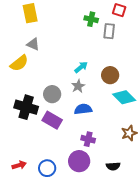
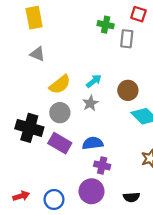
yellow semicircle: (19, 63) -> (60, 84), moved
blue semicircle: (83, 109) -> (93, 143), moved

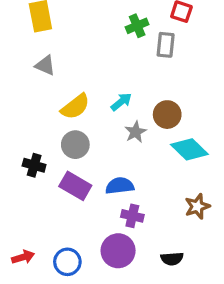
green cross: (106, 25) -> (137, 26), turned -35
gray star: (90, 103) -> (136, 132), moved
black cross: (29, 128) -> (34, 165), size x0.6

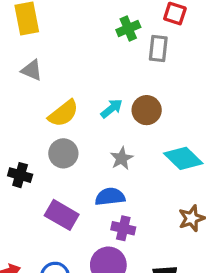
brown circle: (167, 115) -> (147, 110), moved
gray star: (136, 132) -> (122, 158), moved
purple rectangle: (75, 186) -> (62, 215), moved

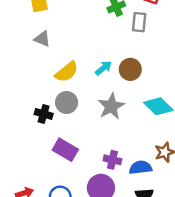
gray star: (122, 158) -> (111, 106), size x1.5
black cross: (20, 175) -> (44, 114), moved
blue semicircle: (110, 197) -> (140, 167), moved

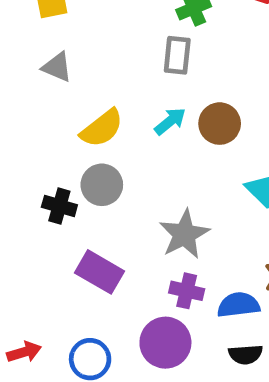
gray rectangle: (139, 22) -> (177, 55), moved
gray star: (111, 106) -> (184, 234), moved

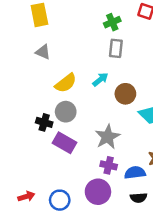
gray rectangle: (177, 55) -> (116, 48), moved
brown circle: (220, 124) -> (125, 94), moved
purple rectangle: (99, 272) -> (64, 143), moved

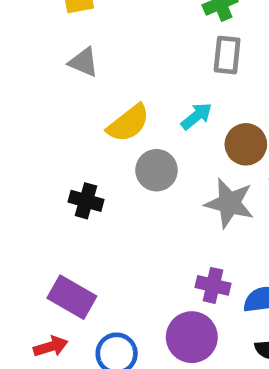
gray circle: (66, 112) -> (157, 170), moved
gray star: (107, 137) -> (229, 203), moved, turned -30
purple rectangle: (64, 143) -> (72, 297), moved

